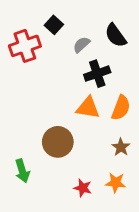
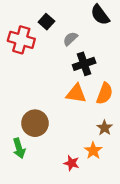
black semicircle: (116, 35) -> (100, 15), moved
red cross: (25, 46) -> (21, 40), turned 35
brown circle: (58, 142) -> (35, 123), moved
orange star: (116, 183) -> (93, 151), moved, turned 30

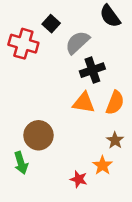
gray semicircle: (70, 39) -> (77, 42), size x1.5

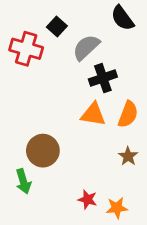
orange star: (102, 165) -> (117, 208), moved, turned 30

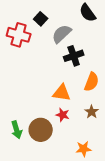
orange triangle: (93, 114) -> (62, 93), moved
brown circle: (43, 151) -> (41, 130), moved
red star: (88, 199) -> (63, 115), moved

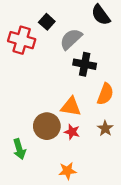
black cross: (74, 56) -> (85, 64), turned 30
brown circle: (41, 130) -> (47, 126), moved
orange star: (84, 149) -> (67, 171), moved

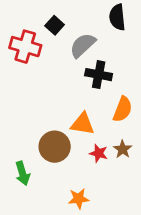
black semicircle: (101, 15) -> (117, 17), turned 30
red star: (72, 132) -> (99, 153), moved

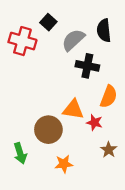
black semicircle: (117, 17) -> (104, 30), moved
brown star: (123, 149) -> (109, 150), moved
red star: (99, 153) -> (94, 123), moved
orange star: (79, 199) -> (64, 164), moved

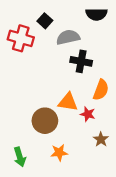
black semicircle: (104, 30) -> (96, 14), moved, turned -85
gray semicircle: (73, 40) -> (68, 37), turned 30
green arrow: (20, 153) -> (20, 157), moved

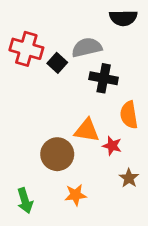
black square: (45, 21) -> (57, 63), moved
orange semicircle: (101, 90) -> (129, 115), turned 150

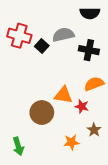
black cross: (104, 78) -> (89, 50), moved
orange semicircle: (129, 115) -> (94, 84), turned 78
orange star: (76, 195) -> (71, 142), moved

